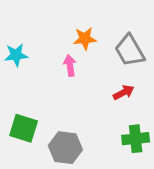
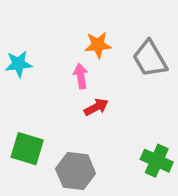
red arrow: (124, 92) -> (96, 107), moved
green cross: (136, 139) -> (157, 161), turned 30

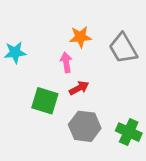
green square: (27, 149) -> (45, 101), moved
gray hexagon: (76, 171) -> (85, 126), moved

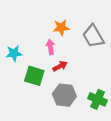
cyan star: (15, 52) -> (14, 53), moved

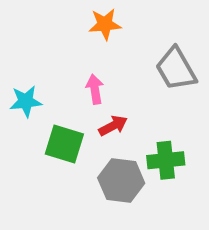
orange star: (61, 28) -> (105, 24), moved
green cross: (98, 99) -> (166, 160), moved, turned -30

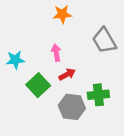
green square: (64, 144) -> (38, 85), turned 30

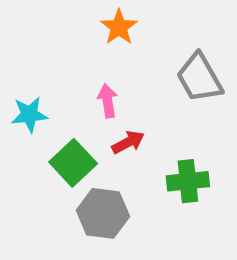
orange star: (62, 14) -> (119, 27), turned -30
gray hexagon: (72, 107) -> (103, 213), moved

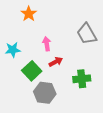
orange star: (119, 27) -> (29, 14), moved

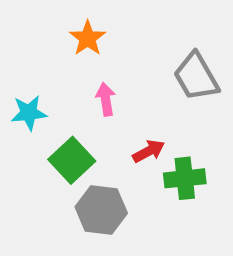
orange star: (29, 14) -> (88, 38), moved
red arrow: (56, 62) -> (149, 151), moved

